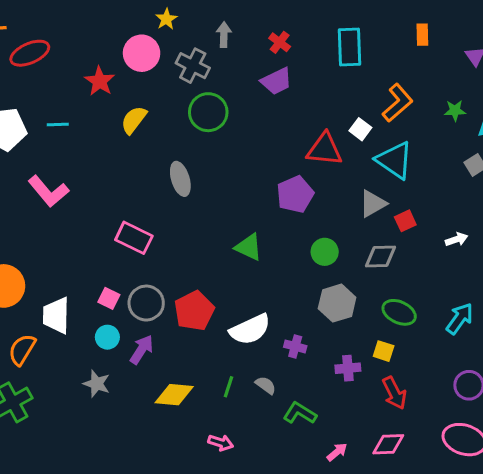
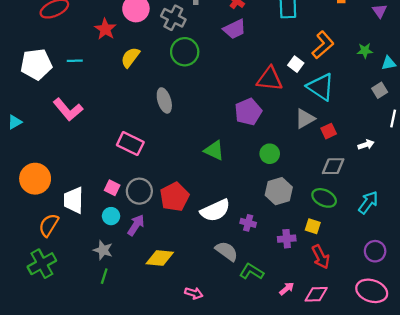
gray diamond: (380, 256) -> (333, 166), moved
gray semicircle: (266, 385) -> (227, 251), size x1.5
green line: (228, 387) -> (104, 276), moved
pink arrow: (337, 452) -> (287, 289), moved

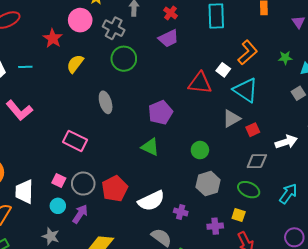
purple pentagon: (248, 112) -> (160, 112), moved
white arrow: (366, 145) -> (286, 142), size x1.5

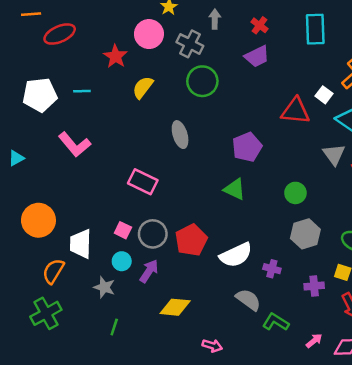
gray triangle: (231, 119) -> (334, 154), turned -36
gray star: (51, 236) -> (104, 287), moved

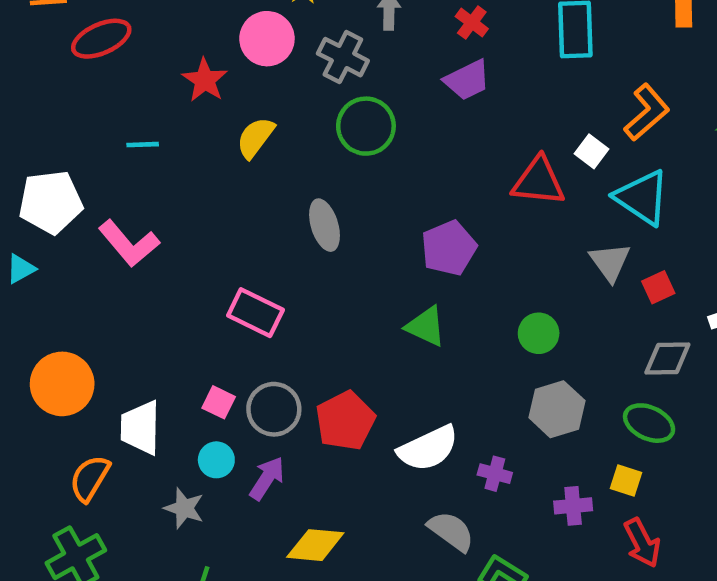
white pentagon: (40, 95) -> (51, 202), moved

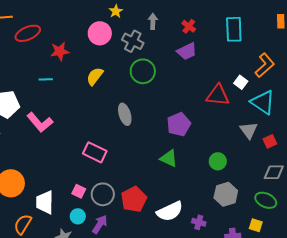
red star: (205, 80) -> (60, 51), moved, turned 30

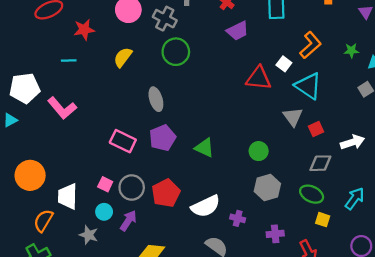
purple trapezoid: (187, 51) -> (238, 31), moved
purple pentagon: (179, 124) -> (163, 138), moved
yellow square: (256, 225) -> (323, 220), moved

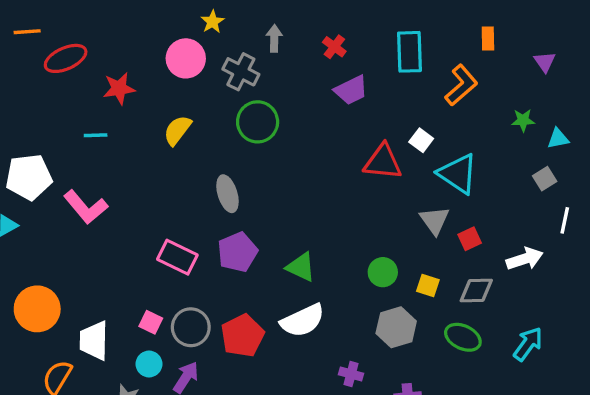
orange L-shape: (310, 45) -> (461, 85), moved
white semicircle: (206, 206) -> (303, 321), moved
yellow square: (323, 220) -> (428, 286), moved

